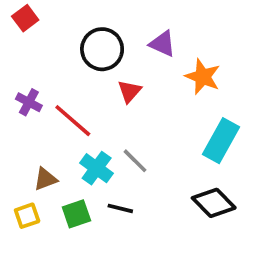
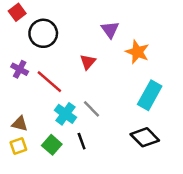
purple triangle: (162, 44) -> (110, 30), turned 30
black circle: (102, 49) -> (43, 33), moved
brown triangle: (45, 179) -> (20, 124), moved, turned 35
black line: (120, 208) -> (82, 141), turned 56
green square: (76, 214) -> (52, 145), turned -30

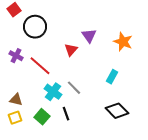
purple triangle: (110, 30) -> (89, 36), moved
orange star: (137, 52) -> (123, 42), moved
cyan rectangle: (150, 95) -> (112, 77), moved, size x0.6

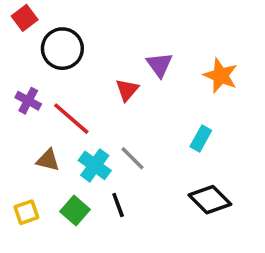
brown triangle: (16, 100) -> (48, 160), moved

